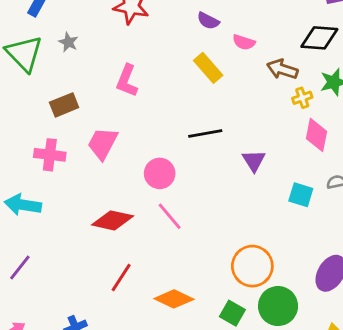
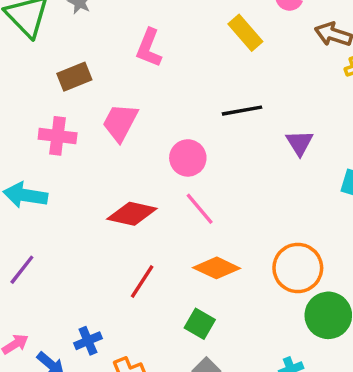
orange diamond: (174, 299) -> (217, 268), moved
green square: (232, 313) -> (200, 324), moved

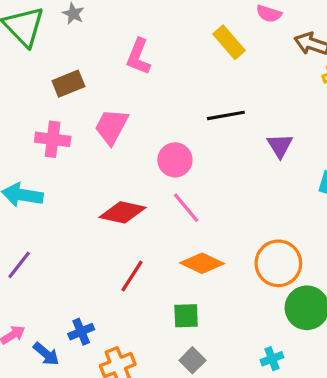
green square: (200, 324) -> (186, 316), turned -32

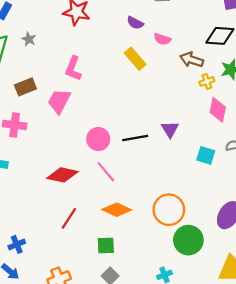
black line: (226, 115) -> (135, 138), moved
pink trapezoid: (111, 127) -> (59, 101), moved
blue cross: (81, 332) -> (17, 244), moved

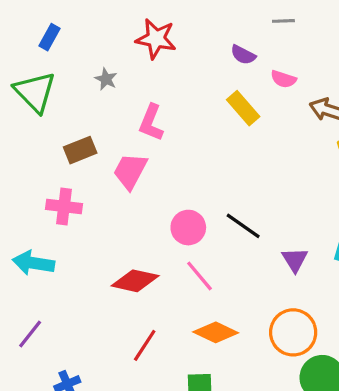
gray star: (29, 39) -> (106, 79), moved
purple triangle: (170, 129) -> (295, 260), moved
black line: (135, 138) -> (243, 226), turned 45

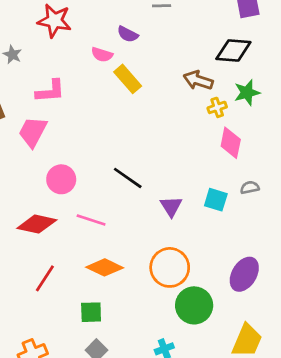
pink semicircle: (283, 79) -> (102, 55), moved
pink L-shape: (151, 123) -> (50, 91), turned -116
pink circle: (188, 228) -> (61, 179), moved
pink line: (200, 276) -> (91, 220), turned -32

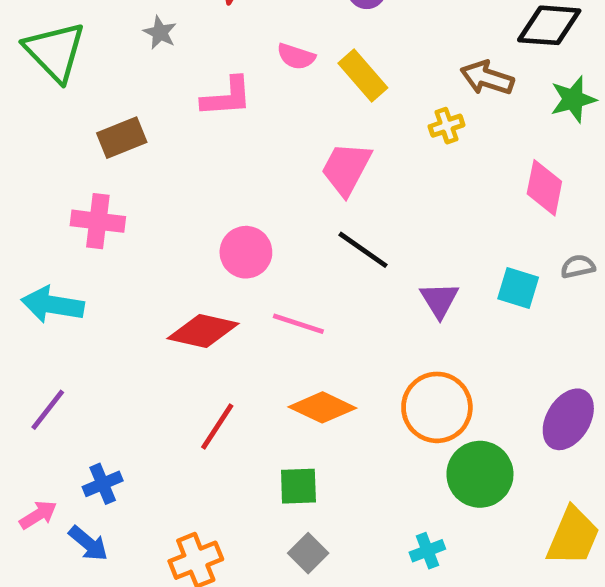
pink semicircle: (102, 55) -> (296, 56), moved
yellow cross: (217, 107) -> (447, 126), moved
pink trapezoid: (33, 132) -> (346, 169), moved

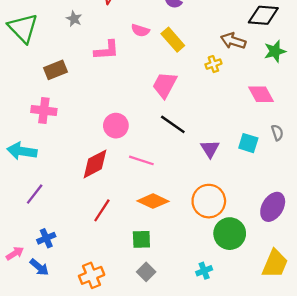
pink diamond: (544, 188) -> (261, 94), turned -40
gray semicircle: (578, 267) -> (277, 133), turned 84
red diamond: (203, 331) -> (95, 164), turned -40
purple line: (48, 410) -> (35, 194), moved

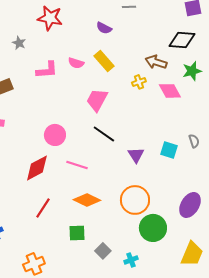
pink semicircle: (140, 30) -> (76, 63), moved
pink diamond: (261, 94) -> (170, 91), moved
gray square: (146, 272) -> (103, 251), moved

